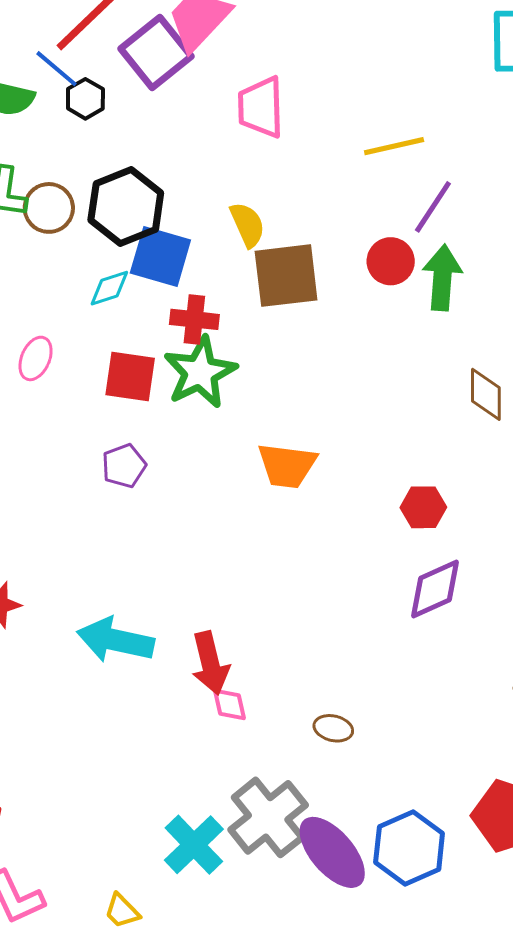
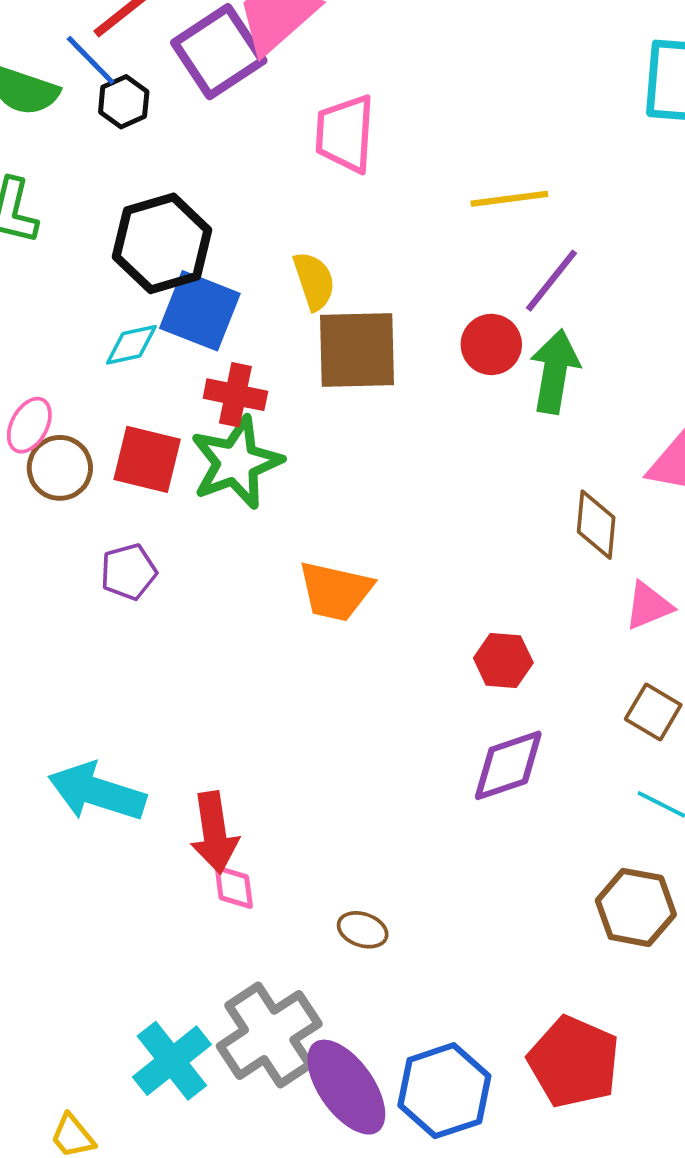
brown circle: (49, 208) -> (60, 468), moved

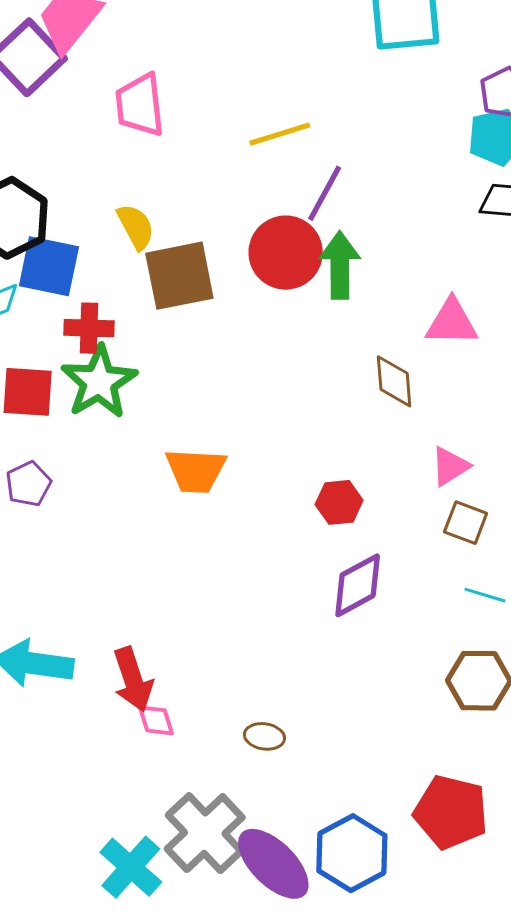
red circle: (491, 344) -> (286, 253), size x1.5
pink triangle: (648, 606) -> (450, 466), moved

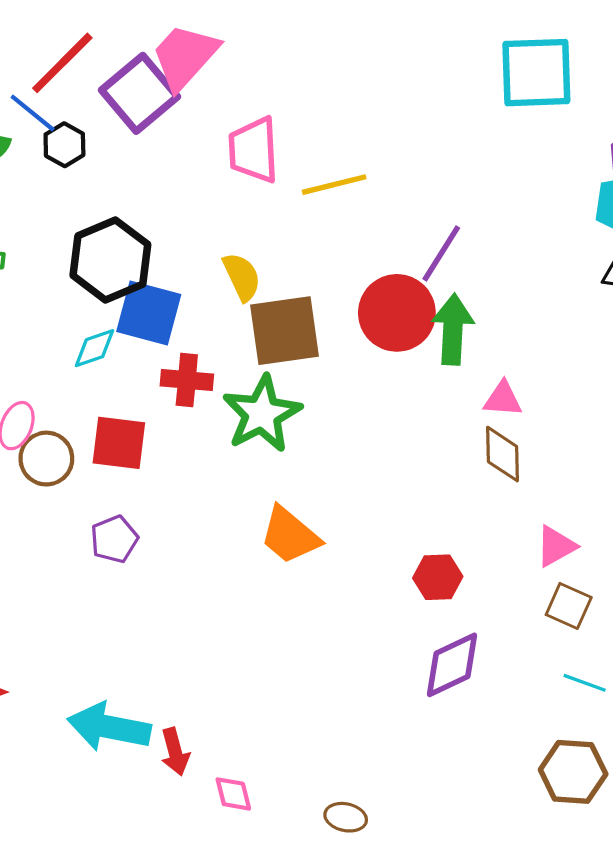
yellow line: (280, 134) -> (334, 185), moved
pink triangle: (452, 322) -> (503, 399), moved, size x0.7
green star: (99, 382) -> (262, 414), moved
orange trapezoid: (196, 471) -> (290, 535), turned 34
red arrow: (133, 679) -> (175, 752), moved, size x0.7

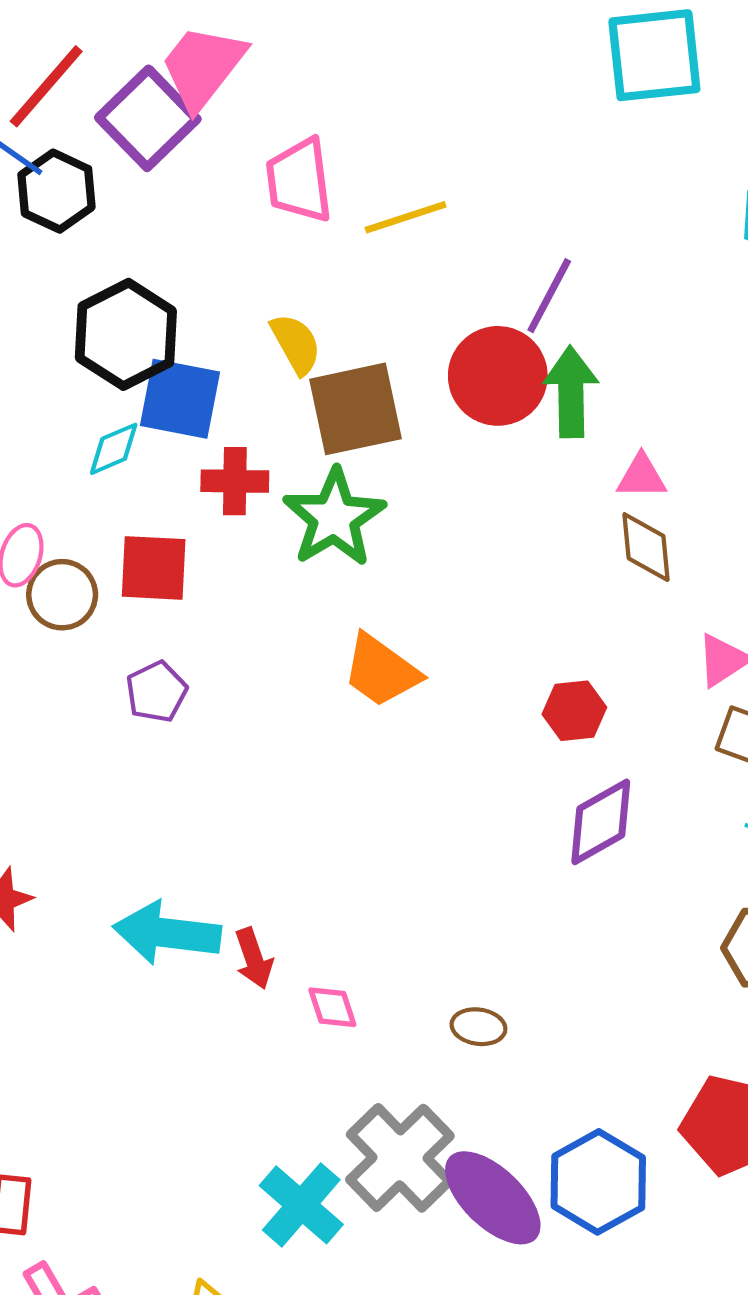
black hexagon: (64, 145) -> (56, 191), size x1.4

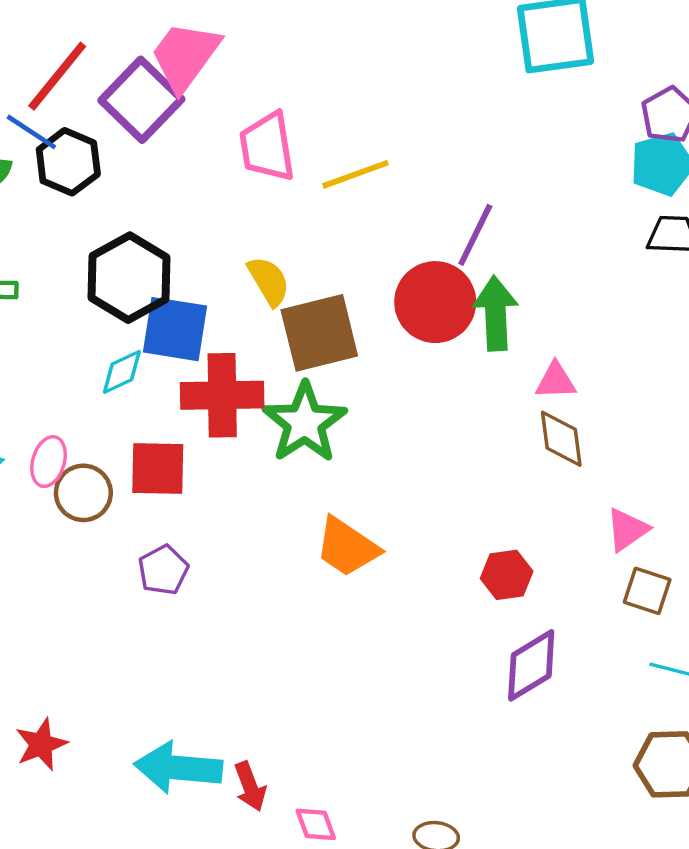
red cross: (235, 481) -> (222, 395), size x1.5

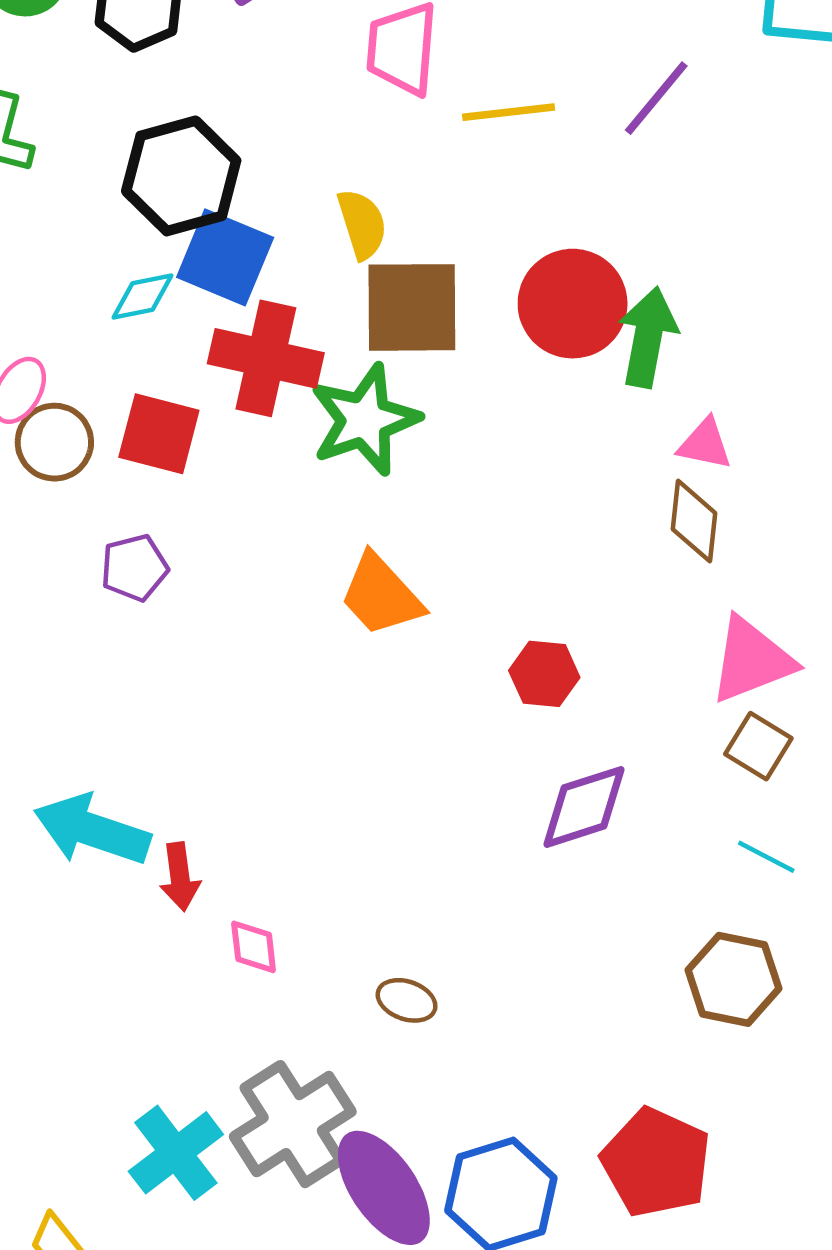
purple line: (475, 235) -> (656, 98), moved
pink triangle: (627, 530) -> (752, 660), size x1.5
red hexagon: (507, 575) -> (544, 674), moved

